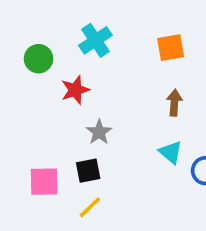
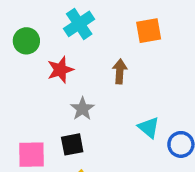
brown arrow: (174, 103) -> (120, 71), moved

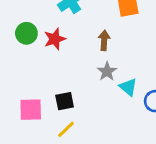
green circle: (26, 41) -> (26, 33), moved
gray star: (82, 109) -> (107, 71), moved

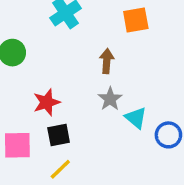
red star: (55, 39) -> (47, 102), moved

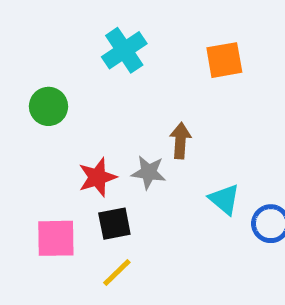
brown arrow: (107, 61) -> (180, 141), moved
gray star: (110, 99) -> (149, 172), moved, turned -30

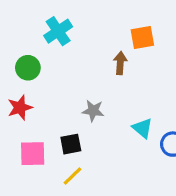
cyan cross: (124, 50) -> (58, 31), moved
brown arrow: (180, 141) -> (120, 63), moved
red star: (97, 177) -> (20, 108), moved

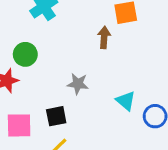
green circle: (28, 68) -> (25, 54), moved

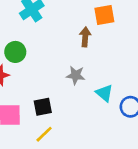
gray star: (78, 84) -> (76, 75), moved

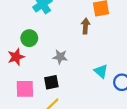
gray star: (76, 75) -> (60, 57), moved

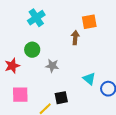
green circle: (29, 38) -> (32, 50), moved
black square: (51, 82) -> (61, 98), moved

